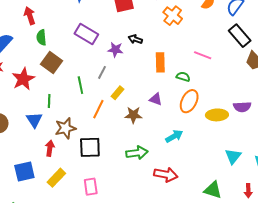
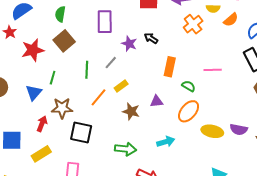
purple rectangle: (86, 34) -> (105, 22), turned 45
pink line: (203, 55) -> (213, 70), turned -36
purple triangle: (156, 99) -> (156, 101), turned -40

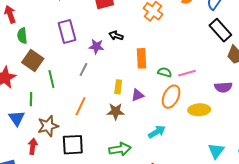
green line: (87, 70) -> (51, 79), moved
pink line: (213, 70) -> (187, 73), moved
yellow rectangle: (121, 86) -> (118, 87), moved, turned -32
purple semicircle: (239, 129) -> (223, 87), moved

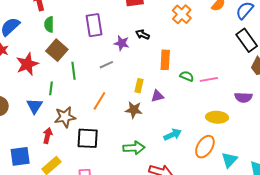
gray line: (83, 69) -> (106, 65), turned 32
orange ellipse: (171, 97) -> (205, 147), moved

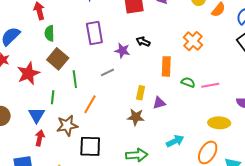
orange cross: (182, 14) -> (193, 41), moved
orange line: (99, 101) -> (90, 104), moved
red arrow: (48, 136) -> (40, 138), moved

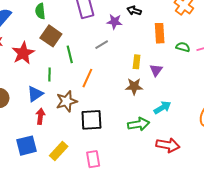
purple triangle: (159, 103) -> (156, 70), turned -32
blue triangle: (37, 115) -> (35, 94), turned 30
cyan arrow: (175, 141) -> (162, 108), moved

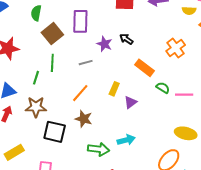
orange rectangle: (160, 33) -> (144, 68), turned -66
brown square: (51, 36) -> (52, 34), moved
green line: (49, 75) -> (36, 78), moved
orange line: (87, 78) -> (80, 93), moved
brown star: (134, 86) -> (84, 119), moved

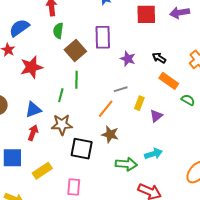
black arrow: (126, 39) -> (159, 58), moved
gray line: (86, 63) -> (121, 89), moved

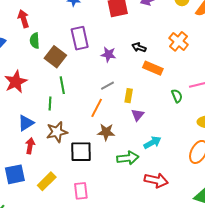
green semicircle: (188, 100) -> (177, 96), moved, turned 48
purple triangle: (156, 116) -> (138, 115), moved

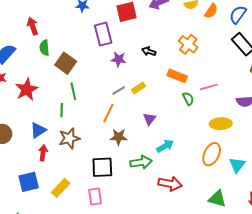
purple rectangle: (80, 38) -> (103, 34), moved
orange rectangle: (153, 68) -> (177, 76), moved
yellow rectangle: (129, 96) -> (138, 88), moved, turned 48
black square: (81, 152) -> (102, 167), moved

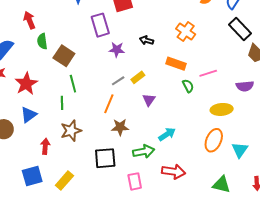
purple triangle: (149, 119) -> (149, 100), moved
blue triangle: (38, 130) -> (29, 115), moved
pink rectangle: (95, 196) -> (135, 181), moved

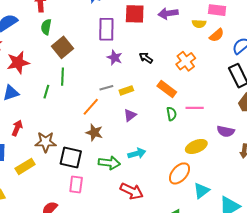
yellow ellipse: (222, 109) -> (196, 146), turned -35
brown star: (71, 131) -> (46, 142), moved
pink rectangle: (135, 181) -> (76, 185), moved

